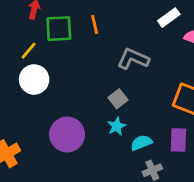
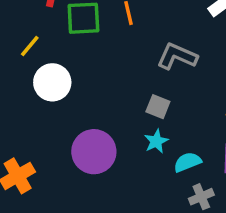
yellow line: (29, 51) -> (30, 46), moved
gray square: (118, 99) -> (158, 107), turned -30

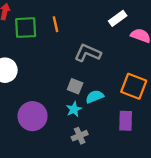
cyan semicircle: (187, 162) -> (95, 97), moved
gray cross: (201, 197) -> (80, 136), moved

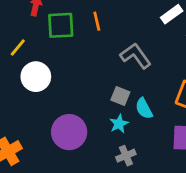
gray L-shape: (88, 53) -> (136, 56), turned 30
cyan semicircle: (95, 97) -> (144, 108), turned -96

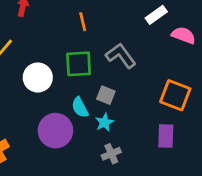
green square: (61, 25) -> (79, 64), moved
white circle: (36, 77) -> (38, 77), moved
cyan semicircle: (144, 108) -> (80, 107), moved

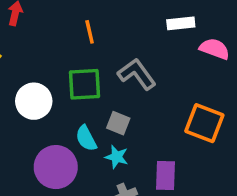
white rectangle: (156, 15) -> (181, 23), turned 30
cyan star: (104, 122) -> (117, 157), turned -30
purple rectangle: (166, 136) -> (166, 175), moved

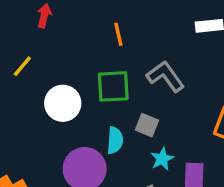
cyan semicircle: (86, 138) -> (115, 140), turned -148
cyan star: (117, 157) -> (162, 159), moved, turned 30

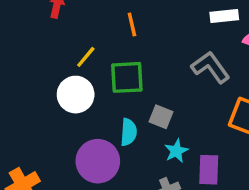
yellow line: (22, 66) -> (86, 57), moved
gray L-shape: (165, 76) -> (211, 67), moved

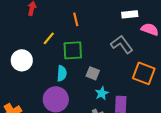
white circle: (76, 95) -> (22, 60), moved
cyan semicircle: (129, 132) -> (62, 73), moved

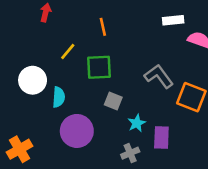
gray L-shape: (122, 44) -> (159, 76), moved
cyan semicircle: (62, 73) -> (59, 97), moved
gray square: (93, 73) -> (113, 101), moved

